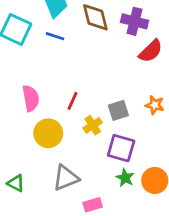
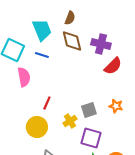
pink semicircle: (31, 98) -> (24, 77), moved
red line: (72, 101) -> (47, 103), moved

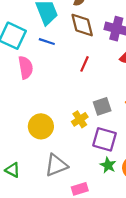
red line: (47, 103) -> (84, 64), moved

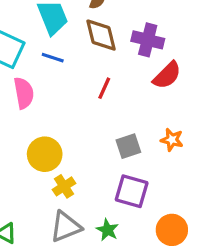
yellow cross: (80, 119) -> (64, 186), moved
yellow circle: (41, 126) -> (45, 154), moved
green star: (108, 165) -> (107, 230), moved

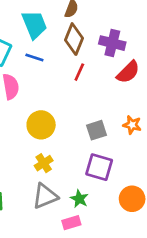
brown diamond: (101, 35) -> (74, 39), turned 36
red line: (104, 88) -> (79, 72), moved
yellow circle: (45, 154) -> (41, 125), moved

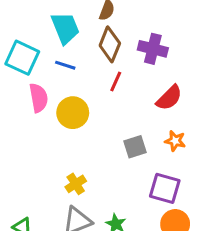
red semicircle: (128, 72) -> (169, 98), moved
yellow circle: (41, 125) -> (73, 113), moved
purple square: (99, 167) -> (165, 188), moved

